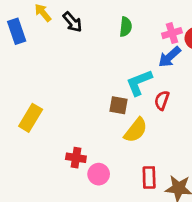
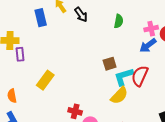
cyan L-shape: (139, 83) -> (124, 77), moved
red semicircle: (162, 100) -> (140, 76), size x1.5
brown square: (119, 105) -> (110, 64), moved, turned -32

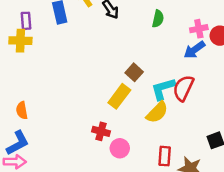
purple rectangle: (20, 54) -> (26, 21), moved
brown square: (110, 64) -> (134, 72), moved, turned -32
yellow rectangle: (45, 80) -> (119, 96), moved

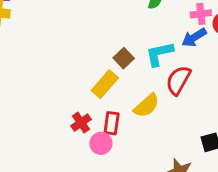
cyan L-shape: (163, 89) -> (159, 54), moved
red cross: (101, 131) -> (81, 123), turned 36
red rectangle: (165, 156) -> (112, 123), moved

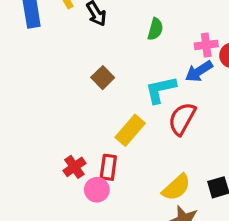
brown square: (124, 58) -> (103, 78), moved
yellow rectangle: (105, 84) -> (130, 130), moved
yellow semicircle: (147, 106) -> (176, 187), moved

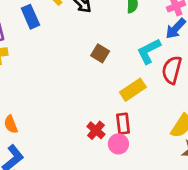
yellow rectangle: (130, 130) -> (133, 90), turned 30

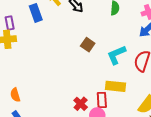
cyan L-shape: (149, 51) -> (116, 55), moved
yellow rectangle: (133, 90) -> (116, 86), moved, turned 36

